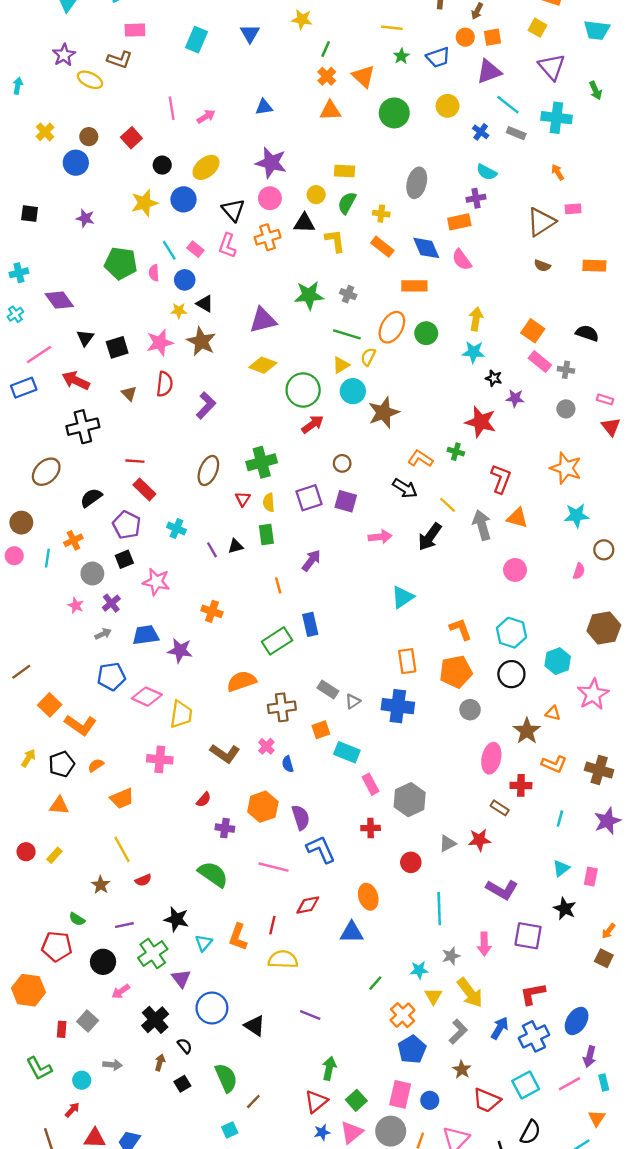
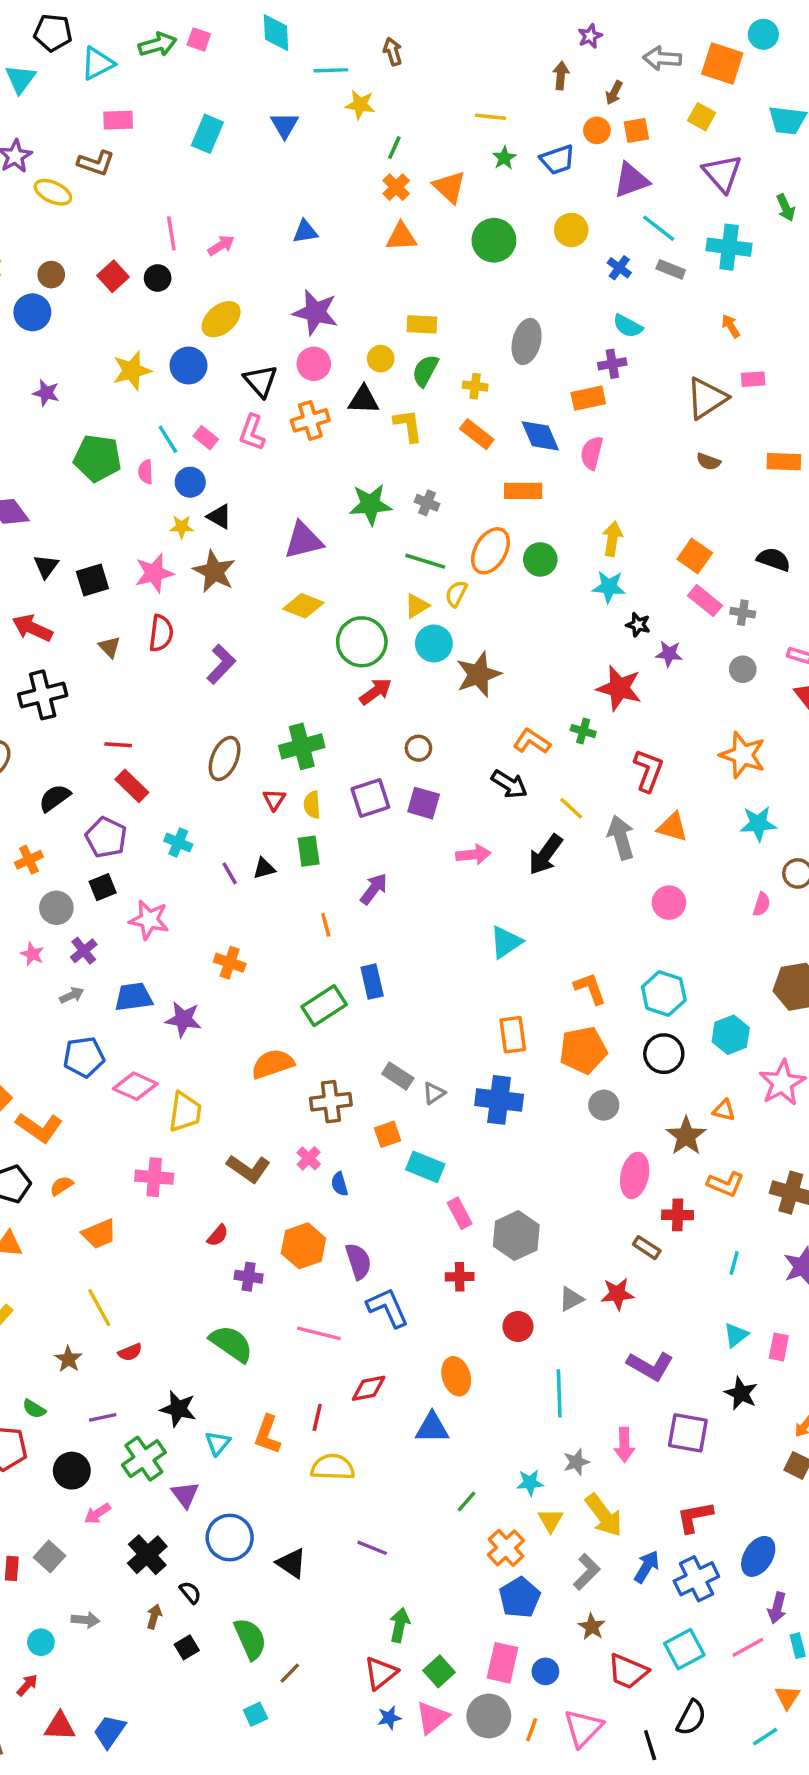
black circle: (162, 165) -> (158, 278), moved
pink semicircle: (462, 260) -> (592, 453), turned 50

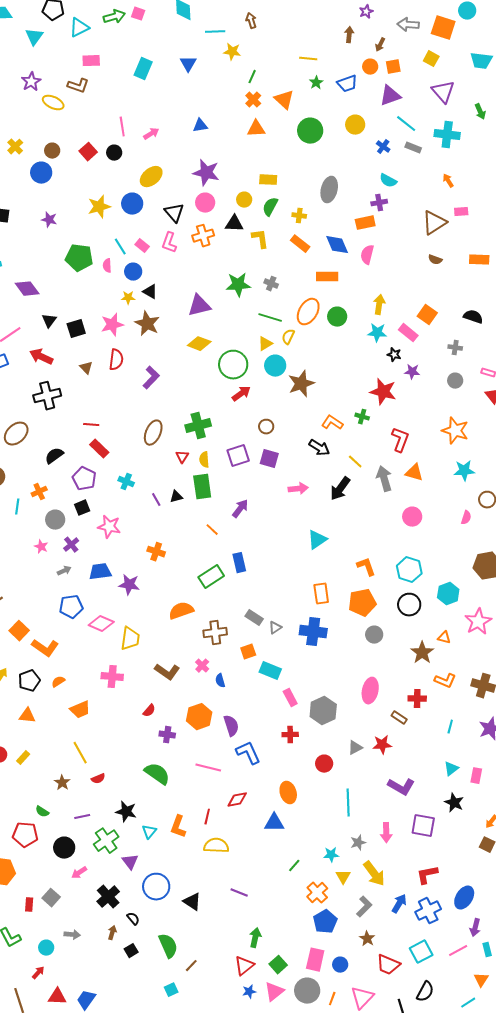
pink rectangle: (705, 601) -> (408, 333), moved
green rectangle: (309, 851) -> (202, 487), size x1.4
orange line: (326, 925) -> (212, 530), turned -32
pink ellipse: (635, 1175) -> (370, 691), moved

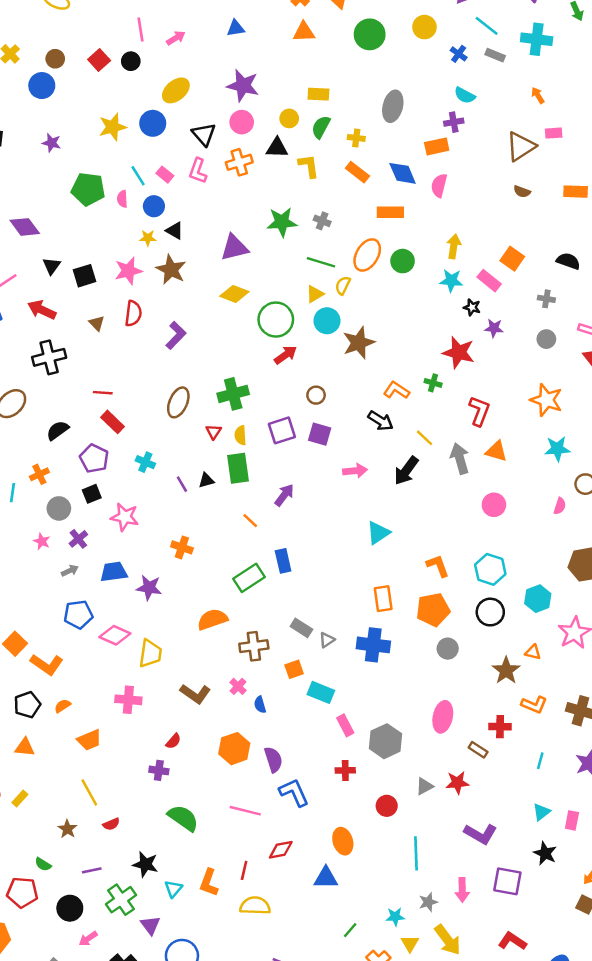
purple cross: (167, 735) -> (159, 770), moved
red L-shape: (427, 875) -> (512, 941), turned 45

